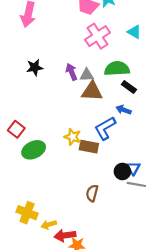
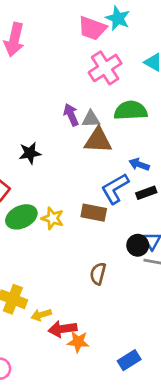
black star: (35, 68) -> (30, 153), moved
black rectangle: (129, 87) -> (146, 193), moved, turned -56
yellow star: (73, 137) -> (53, 218), moved

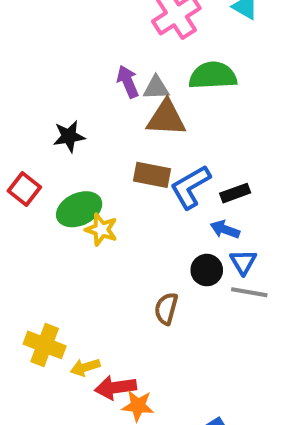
blue arrow: (139, 164) -> (225, 230), moved
brown rectangle: (94, 213) -> (152, 175), moved
green ellipse: (21, 217) -> (79, 209), moved
black circle: (138, 245) -> (207, 270), moved

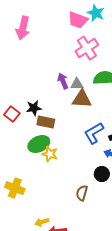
brown rectangle: (152, 175) -> (46, 122), moved
red square: (24, 189) -> (12, 114), moved
yellow cross: (45, 345) -> (15, 188), moved

